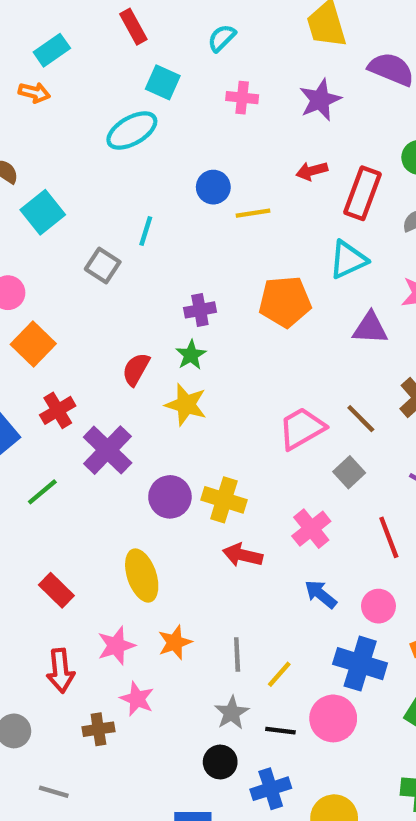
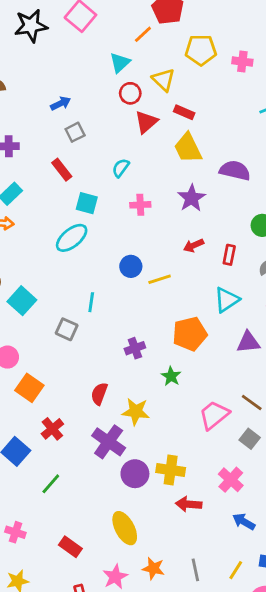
red rectangle: (363, 193) -> (229, 255), size x0.6
green star: (191, 355) -> (171, 376), moved
purple cross: (108, 450) -> (109, 442), moved
orange star: (175, 642) -> (153, 568), turned -30
yellow line: (279, 674) -> (236, 570), moved

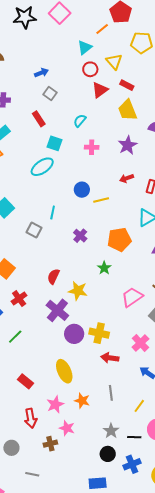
gray square: (75, 132) -> (50, 93), turned -32
purple cross: (135, 348) -> (80, 236), moved, turned -32
gray line: (195, 570) -> (111, 393), moved

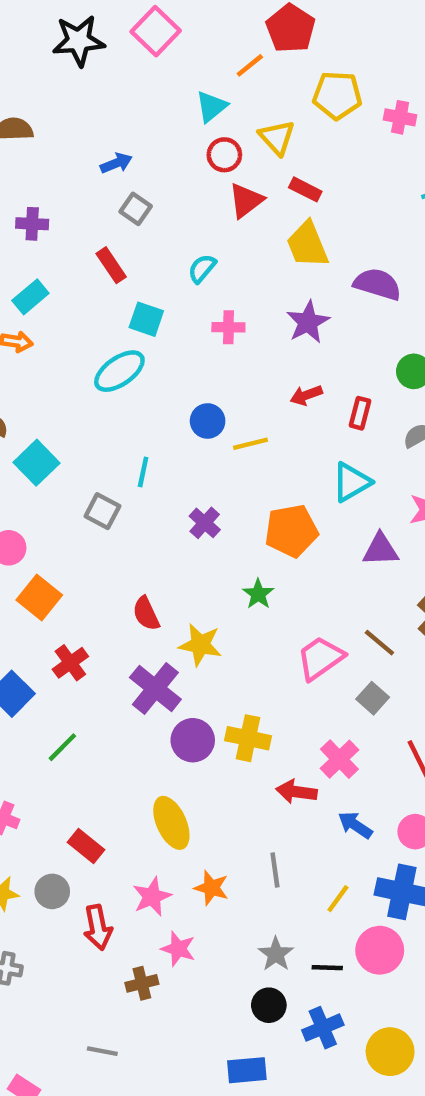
red semicircle: (53, 276) -> (146, 614), turned -49
red arrow: (110, 358) -> (296, 792), moved
gray circle: (11, 448) -> (52, 891), moved

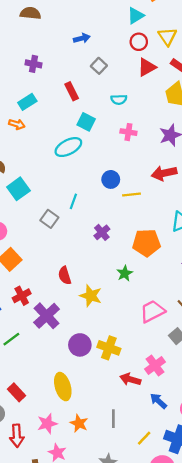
gray square: (136, 209) -> (99, 66), moved
cyan semicircle: (202, 268) -> (119, 99), turned -140
red arrow: (306, 395) -> (164, 173), size x1.5
purple cross: (155, 688) -> (47, 316), moved

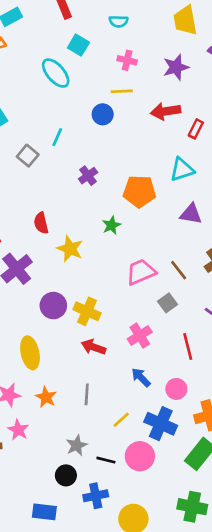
cyan ellipse: (68, 147) -> (56, 73), turned 72
yellow line: (131, 194) -> (122, 91), moved
red arrow: (130, 379) -> (93, 347), moved

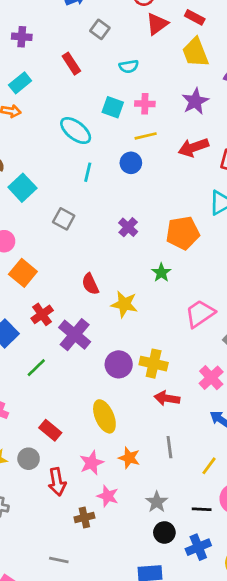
cyan square: (78, 45) -> (113, 107), moved
cyan line: (57, 137) -> (88, 172), moved
gray star: (77, 445) -> (157, 502), moved

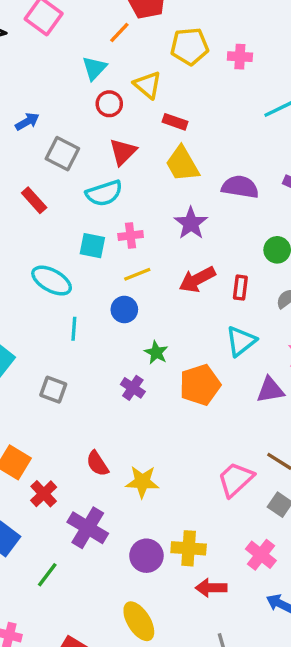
red triangle: (157, 24) -> (123, 152), moved
gray square: (100, 29) -> (62, 154), size x1.4
cyan semicircle: (129, 66) -> (104, 193), size x1.5
green star: (161, 273) -> (156, 353), moved
red cross: (42, 314) -> (44, 494), moved

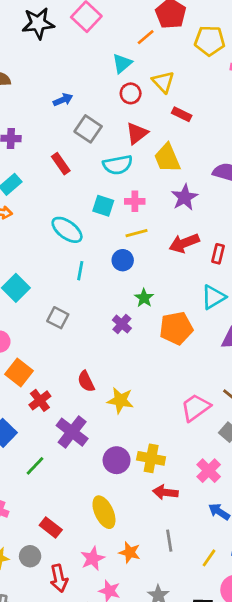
yellow pentagon: (190, 46) -> (210, 41), moved
yellow trapezoid: (182, 164) -> (167, 158), moved

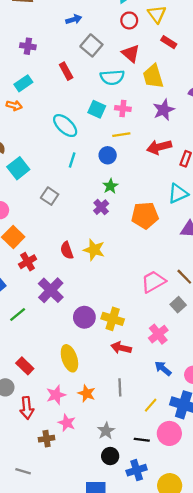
red triangle: (137, 133) -> (131, 53), turned -48
green star: (144, 298) -> (110, 186), moved
yellow star: (120, 400) -> (94, 250), moved

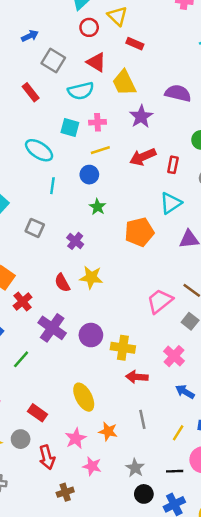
purple cross: (101, 207) -> (75, 241), moved
purple circle: (84, 317) -> (91, 335), moved
brown cross: (47, 439) -> (65, 492), moved

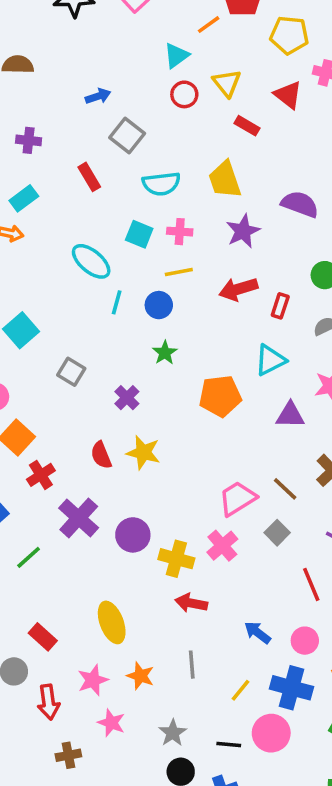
red triangle: (96, 62) -> (288, 95), moved
cyan line: (52, 186) -> (117, 302), moved
pink cross: (174, 356) -> (222, 546), moved

